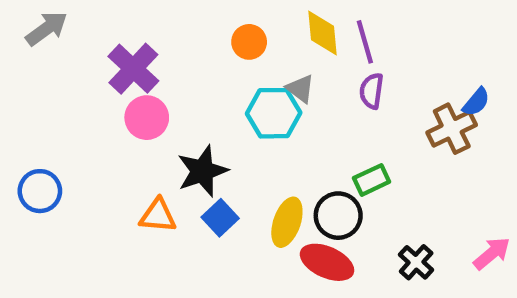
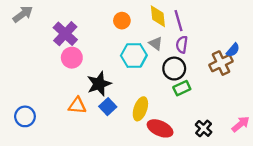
gray triangle: (300, 89) -> (156, 43), moved
blue circle: (40, 191) -> (25, 116), moved
black circle: (338, 216) -> (174, 69), moved

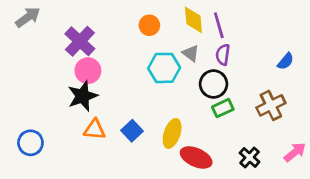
brown cross: (221, 63) -> (271, 105), moved
black star: (99, 84) -> (83, 96), moved

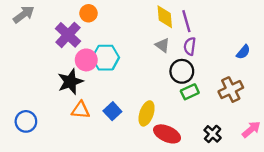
orange circle: (149, 25) -> (89, 13), moved
cyan hexagon: (164, 68) -> (106, 58), moved
pink circle: (88, 71) -> (86, 60), moved

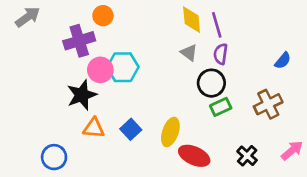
purple cross: (68, 35) -> (79, 41), turned 30
blue circle: (26, 121) -> (54, 157), moved

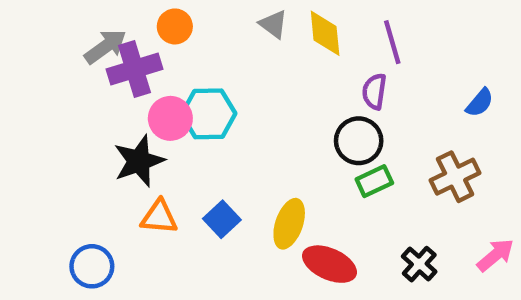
gray arrow: (28, 17) -> (105, 47), moved
purple line: (217, 25) -> (392, 42), moved
gray triangle: (189, 53) -> (273, 24), moved

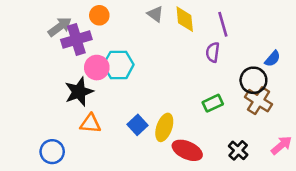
black circle: (359, 141) -> (253, 80), moved
brown cross: (455, 177) -> (259, 101), turned -32
blue square: (222, 219) -> (138, 125), moved

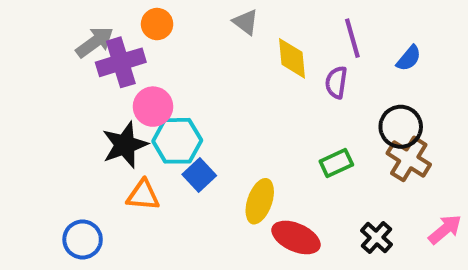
yellow diamond: (185, 19) -> (292, 58), moved
blue semicircle: (273, 59) -> (409, 58), moved
cyan hexagon: (118, 65) -> (177, 141), moved
blue square: (138, 125) -> (199, 175), moved

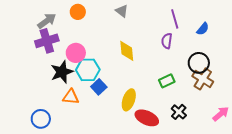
yellow diamond: (292, 58) -> (127, 51), moved
purple cross: (121, 62) -> (47, 41), moved
black cross: (377, 237) -> (179, 112), moved

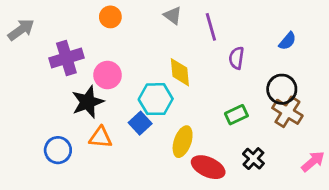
purple line: (175, 19) -> (211, 27), moved
gray arrow: (47, 21) -> (21, 30), moved
cyan hexagon: (88, 70) -> (156, 99), moved
blue circle: (41, 119) -> (58, 150), moved

